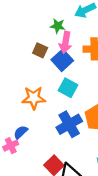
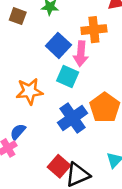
pink arrow: (65, 42) -> (81, 54), moved
brown square: (40, 50) -> (18, 16), moved

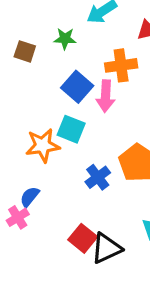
cyan square: (68, 76) -> (71, 129), moved
blue cross: (73, 118) -> (98, 177), size x0.7

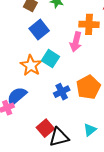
blue square: (77, 87) -> (39, 30), moved
orange star: (43, 145) -> (31, 66), turned 30
blue semicircle: (30, 197) -> (17, 96), size x1.5

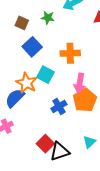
orange cross: (89, 24) -> (70, 53), moved
pink arrow: (76, 42) -> (80, 83), moved
blue semicircle: (17, 96) -> (15, 98), moved

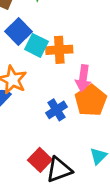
orange cross: (70, 53) -> (59, 50), moved
cyan square: (45, 75) -> (36, 45), moved

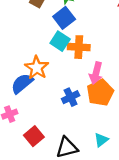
blue square: (19, 32) -> (64, 18), moved
red square: (40, 160) -> (34, 136), moved

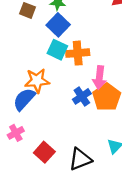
orange star: (37, 68) -> (37, 81), turned -30
blue cross: (71, 97) -> (82, 96), moved

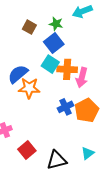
pink arrow: (99, 78) -> (82, 77), moved
blue semicircle: (24, 99) -> (18, 74), moved

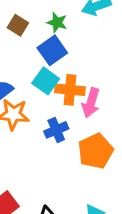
blue cross: (65, 107) -> (56, 130), moved

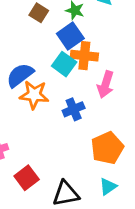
orange cross: (70, 90) -> (84, 56), moved
orange pentagon: (96, 151) -> (107, 148), moved

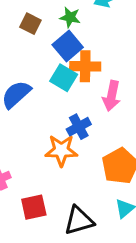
orange star: (34, 95) -> (61, 150), moved
red square: (27, 178) -> (34, 207), turned 30

